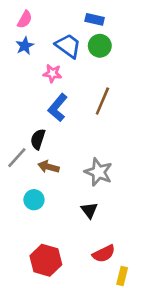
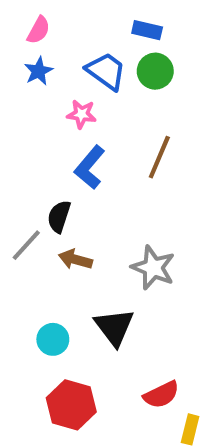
cyan circle: (34, 200) -> (53, 339), moved
black triangle: (89, 210) -> (114, 327), moved, size x1.5

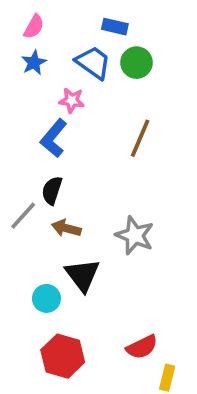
blue rectangle: (147, 30) -> (115, 27), moved
blue L-shape: (90, 167) -> (54, 138), moved
black triangle: (114, 327) -> (82, 275), moved

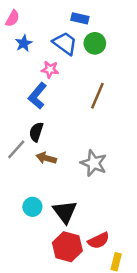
pink semicircle: (34, 27) -> (12, 18), moved
black triangle: (82, 275) -> (65, 212), moved
red hexagon: (63, 356) -> (67, 247), moved

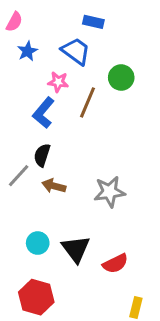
green circle: (95, 43) -> (121, 78), moved
brown line: (97, 96) -> (87, 102), moved
gray star: (94, 163) -> (109, 192), turned -30
red semicircle: (99, 241) -> (115, 264), moved
red hexagon: (67, 247) -> (36, 297), moved

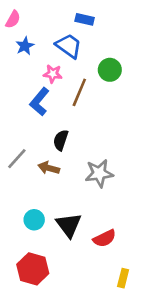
black semicircle: (42, 155) -> (61, 140), moved

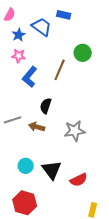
blue trapezoid: (69, 46) -> (42, 27), moved
pink star: (53, 74) -> (19, 56), moved
gray line: (17, 159) -> (13, 120), turned 30

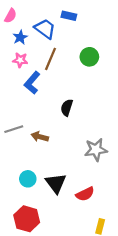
brown line: (60, 70) -> (50, 59), moved
black semicircle: (46, 106) -> (67, 108), moved
gray star: (75, 131) -> (96, 150), moved

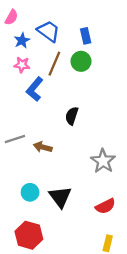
blue rectangle: (69, 16) -> (86, 36), moved, turned 64
green circle: (89, 57) -> (81, 61), moved
gray star: (96, 150) -> (103, 161), turned -30
red semicircle: (85, 194) -> (105, 206), moved

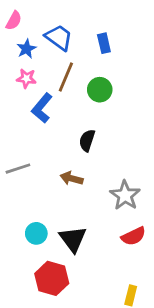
green circle: (81, 61) -> (100, 90), moved
brown arrow: (43, 147) -> (72, 178), moved
red semicircle: (105, 206) -> (134, 236), moved
red hexagon: (29, 235) -> (52, 278), moved

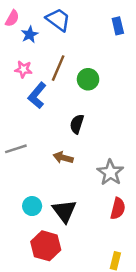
blue trapezoid: (59, 38) -> (58, 20), moved
blue rectangle: (104, 43) -> (118, 26), moved
blue star: (26, 49) -> (30, 35), moved
red semicircle: (134, 236) -> (118, 208), turned -50

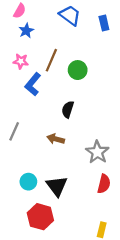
pink semicircle: (12, 18) -> (20, 11), moved
blue trapezoid: (58, 20) -> (70, 15), moved
gray line: (16, 149) -> (14, 131), turned -48

